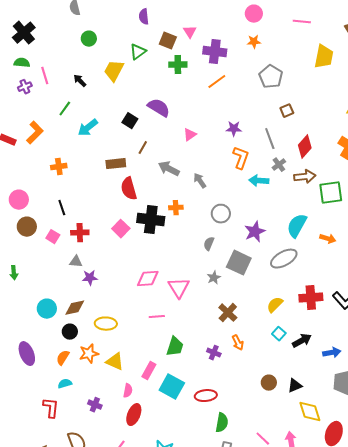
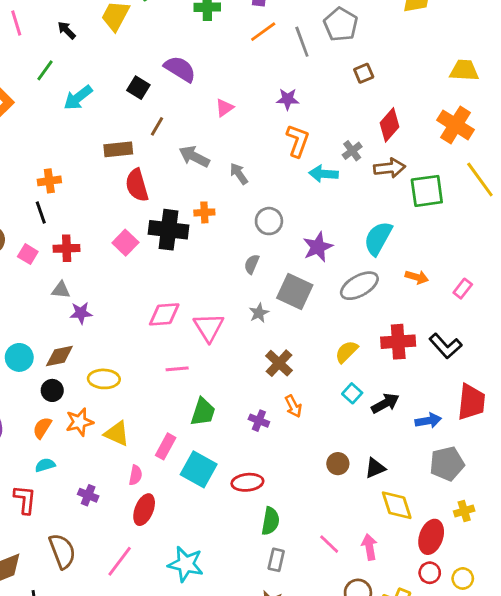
gray line: (270, 139) -> (302, 42), moved
orange cross: (59, 167) -> (49, 181), moved
orange arrow: (328, 239) -> (417, 277), moved

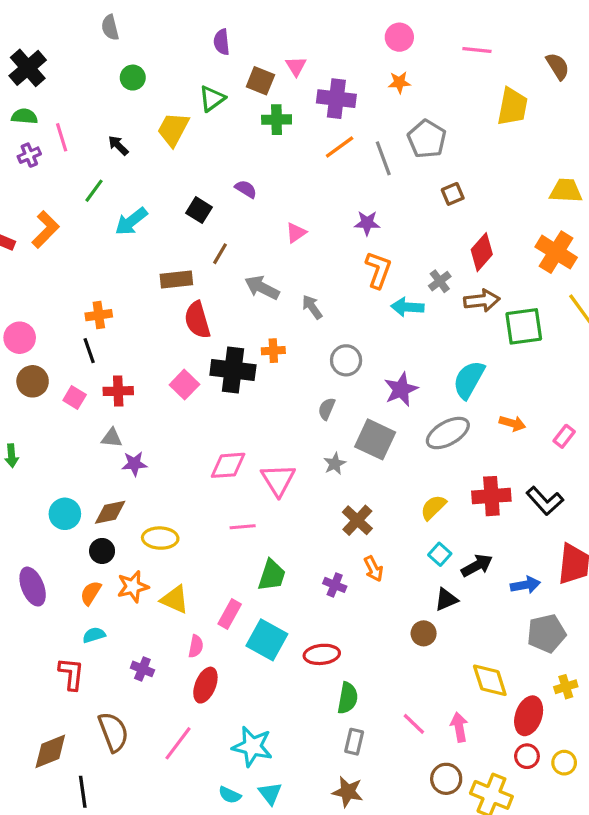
purple semicircle: (180, 69) -> (246, 189), size x0.6
black triangle: (375, 468) -> (446, 599), moved

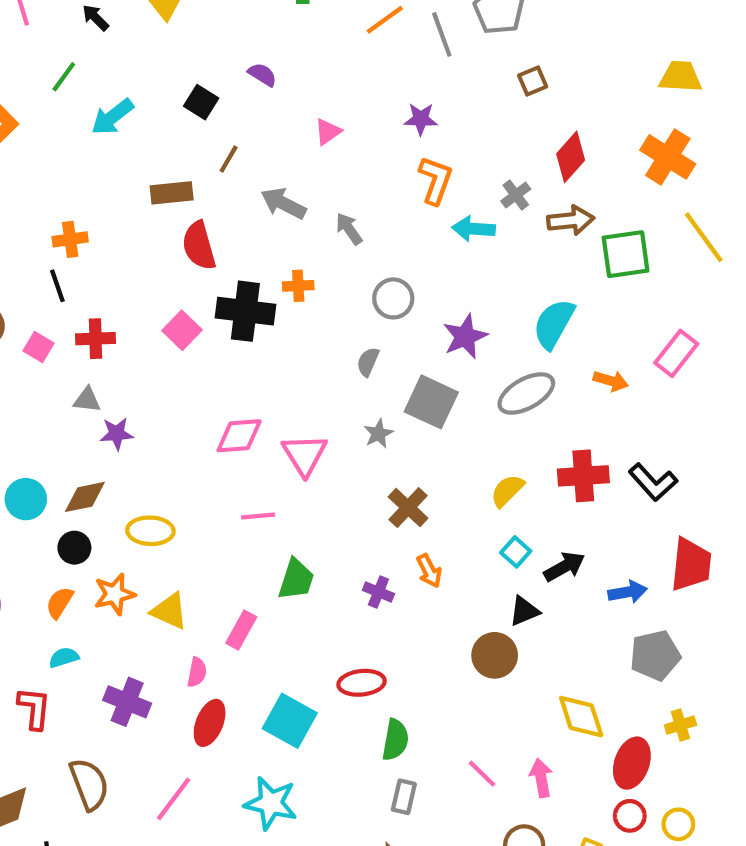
pink rectangle: (564, 436) -> (676, 353), moved, size x1.5
brown circle: (424, 633) -> (495, 655), size x1.4
cyan square: (267, 640) -> (290, 721), moved
purple cross: (142, 669) -> (127, 702), size x1.5

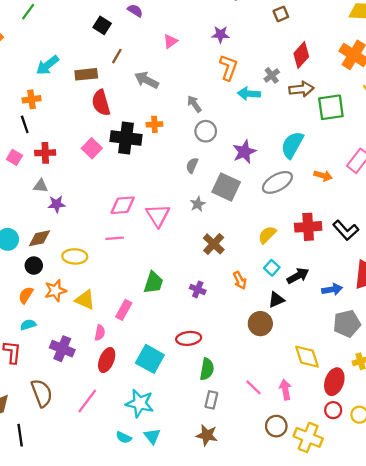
cyan arrow: (112, 117) -> (47, 65), moved
gray arrow: (349, 229) -> (194, 104), moved
pink line: (258, 516) -> (115, 238), moved
orange arrow: (429, 571) -> (240, 280), moved

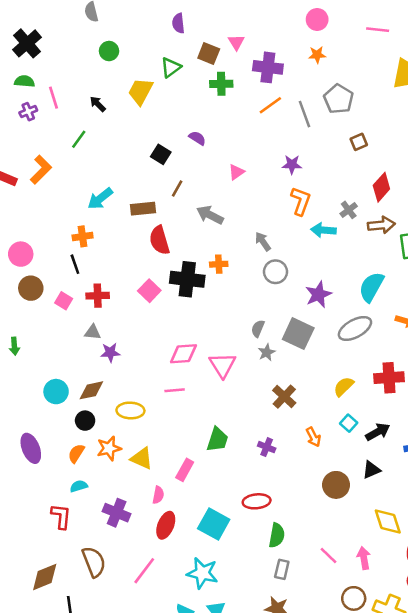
gray semicircle: (192, 165) -> (258, 328), moved
black triangle: (276, 300) -> (371, 470), moved

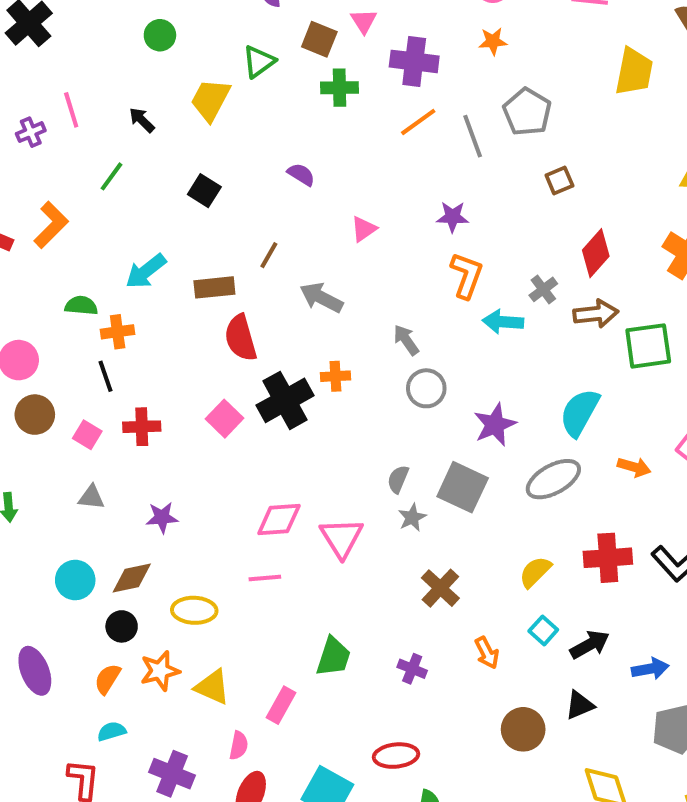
green semicircle: (24, 81) -> (81, 306), moved
black square: (161, 154) -> (204, 191), moved
black cross: (187, 279) -> (285, 400), turned -36
gray triangle: (93, 332) -> (91, 497), moved

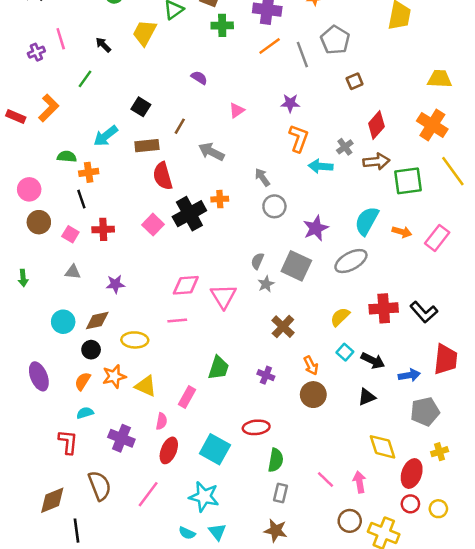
black square: (204, 191) -> (141, 107), moved
orange arrow: (634, 467) -> (402, 232), moved
black arrow: (590, 645) -> (373, 361), turned 55
brown circle: (523, 729) -> (313, 395), moved

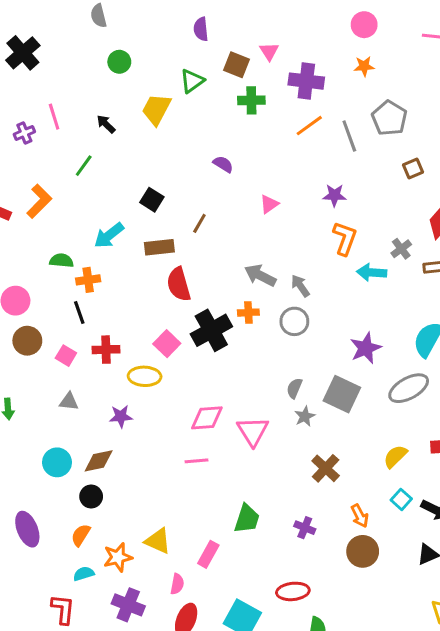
gray arrow: (211, 152) -> (260, 275), moved
gray circle: (274, 206) -> (294, 321), moved
yellow ellipse: (135, 340) -> (145, 376), moved
orange star: (114, 376) -> (118, 557), moved

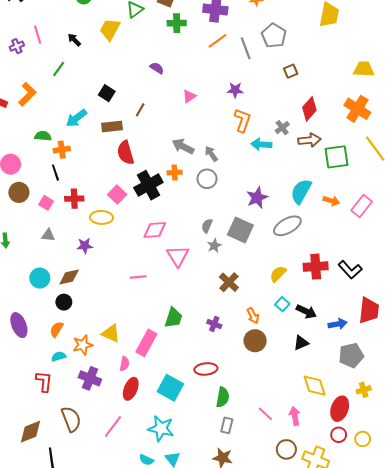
pink diamond: (207, 418) -> (155, 230), moved
pink rectangle: (208, 554) -> (146, 343), size x1.4

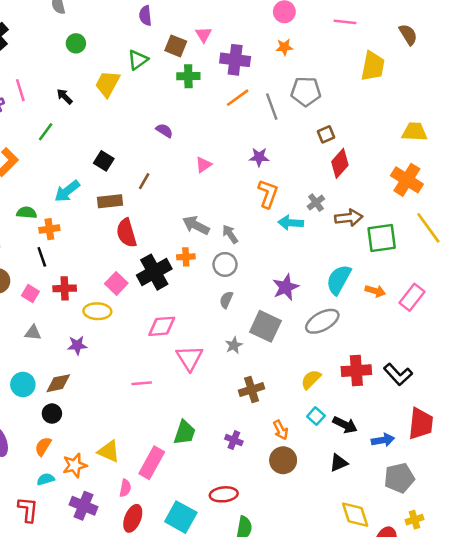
gray pentagon: (274, 36) -> (306, 91), turned -30
red diamond: (309, 109) -> (340, 163), moved
gray semicircle: (207, 226) -> (226, 300), moved
brown cross: (229, 282) -> (252, 390), turned 30

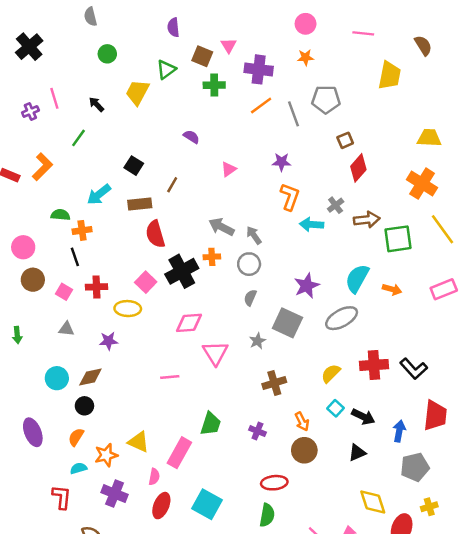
pink rectangle: (412, 297) -> (444, 289), moved, turned 30
blue arrow: (383, 440) -> (399, 431), turned -70
red ellipse: (224, 494) -> (274, 483), moved

